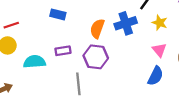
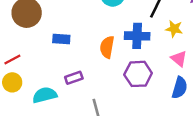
blue cross: (126, 23) -> (137, 36), turned 30
purple hexagon: (96, 57) -> (138, 74), moved

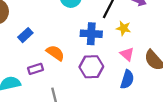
blue rectangle: (61, 39) -> (25, 35), turned -48
orange semicircle: (107, 47) -> (55, 53), moved, turned 114

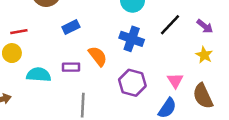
yellow star: (123, 28) -> (204, 55), moved
blue cross: (91, 34) -> (132, 39), moved

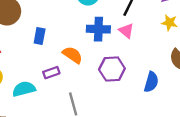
blue rectangle: (71, 27) -> (40, 36), turned -35
pink triangle: (175, 81) -> (126, 31), moved

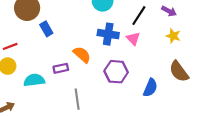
blue rectangle: (40, 36) -> (46, 29), moved, turned -48

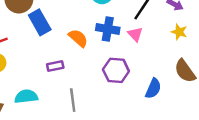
blue rectangle: (46, 29) -> (40, 22), size x1.5
orange semicircle: (82, 55) -> (78, 38), moved
cyan semicircle: (34, 80) -> (26, 97), moved

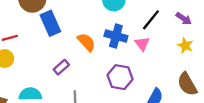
purple rectangle: (55, 66) -> (61, 67), turned -35

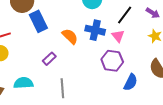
purple hexagon: (120, 77) -> (112, 61), moved

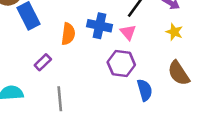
orange semicircle: (70, 36) -> (68, 34), turned 54
blue semicircle: (131, 82) -> (145, 90), turned -42

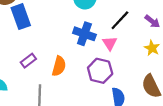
orange semicircle: (68, 34) -> (59, 66), moved

